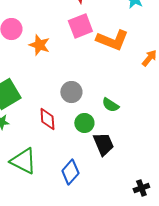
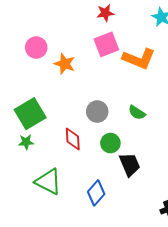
green semicircle: (110, 105) -> (137, 113), moved

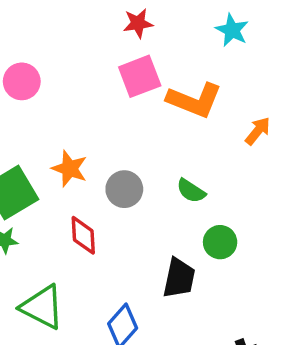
orange star: (65, 64) -> (70, 169), moved
green circle: (110, 143) -> (220, 242), moved
black trapezoid: (130, 164) -> (179, 278), turned 35

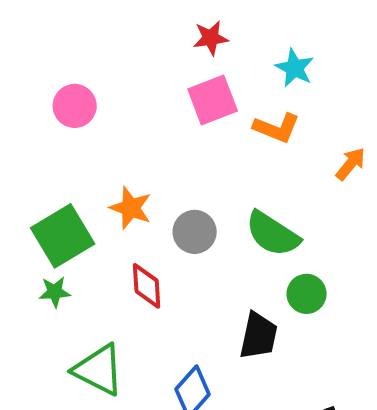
cyan star: (232, 30) -> (295, 68), moved
orange L-shape: (194, 100) -> (277, 128), size x0.7
green semicircle: (191, 191) -> (273, 234), size x1.6

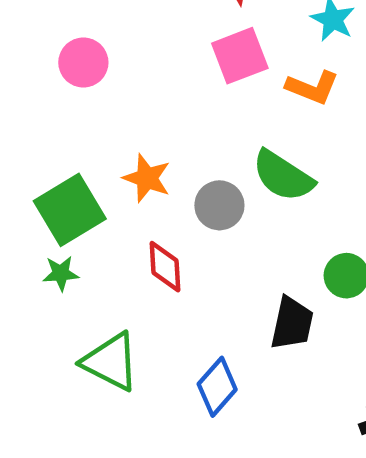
green semicircle: (273, 234) -> (283, 176), moved

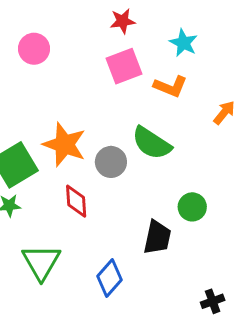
pink circle: (83, 63) -> (34, 49), moved
orange star: (147, 178) -> (64, 145), size x1.4
green triangle: (111, 362) -> (41, 262), turned 33

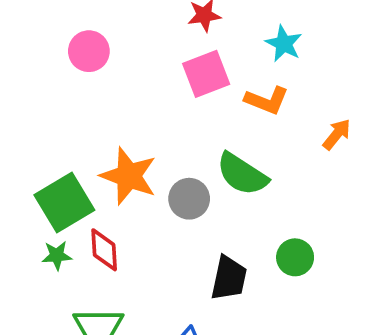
red diamond: (76, 201) -> (104, 250), moved
black trapezoid: (157, 237) -> (229, 278), moved

